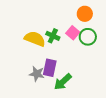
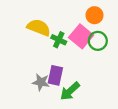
pink square: (73, 33) -> (81, 36), size x1.5
yellow semicircle: (35, 39) -> (39, 27), moved

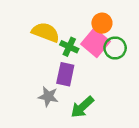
orange circle: (94, 15) -> (102, 23), moved
purple rectangle: (55, 75) -> (65, 74), moved

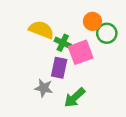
pink square: (95, 43) -> (81, 52), moved, turned 30
green circle: (115, 48) -> (107, 33), moved

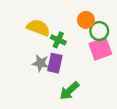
pink square: (81, 52) -> (100, 49), moved
gray star: (44, 88) -> (41, 63), moved

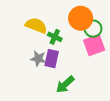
orange circle: (86, 20) -> (81, 18), size x1.5

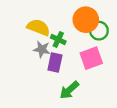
pink square: (94, 45) -> (91, 58), moved
gray star: (38, 59) -> (42, 49), moved

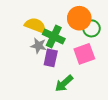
green cross: (58, 39) -> (54, 37), size x1.5

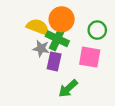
orange circle: (79, 18) -> (62, 19), moved
pink square: (84, 54) -> (90, 57), turned 30

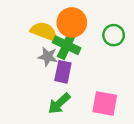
pink square: (90, 57) -> (105, 104), moved
green arrow: (68, 88) -> (59, 104), moved

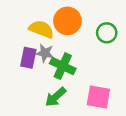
green cross: (67, 45) -> (63, 66), moved
purple rectangle: (63, 72) -> (28, 58), moved

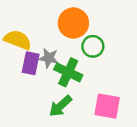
yellow semicircle: (41, 29) -> (18, 40), moved
green circle: (107, 33) -> (93, 46), moved

